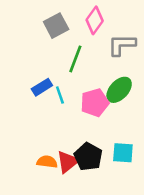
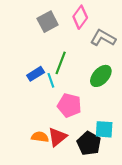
gray L-shape: (122, 45) -> (103, 38), turned 30
green line: (75, 59) -> (61, 63), moved
pink pentagon: (95, 103) -> (69, 105), moved, turned 30
black pentagon: (88, 157) -> (89, 143), moved

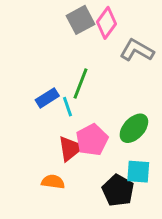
gray square: (48, 22) -> (80, 20), moved
green ellipse: (101, 76) -> (134, 128), moved
pink pentagon: (69, 105) -> (92, 140), turned 30
red triangle: (57, 137) -> (70, 149), moved

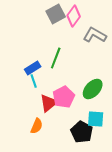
cyan line: (67, 107) -> (34, 81), moved
orange semicircle: (53, 182) -> (37, 126), turned 105

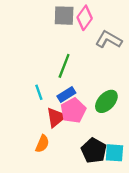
gray square: (56, 14) -> (64, 16), turned 30
blue rectangle: (33, 68) -> (66, 95), moved
cyan square: (96, 119) -> (114, 153), moved

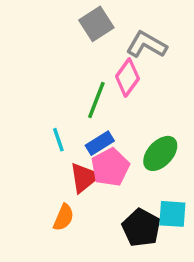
gray square: (64, 16) -> (96, 24), turned -35
pink diamond: (85, 18) -> (127, 77), moved
gray L-shape: (109, 40) -> (146, 45), moved
cyan square: (114, 153) -> (172, 214), moved

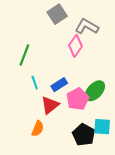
green line: (96, 100) -> (24, 55), moved
pink pentagon: (110, 167) -> (78, 99), moved

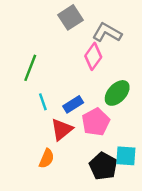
green ellipse: (95, 91) -> (117, 93), moved

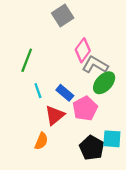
gray L-shape: (107, 33) -> (95, 65), moved
blue rectangle: (73, 104) -> (65, 93), turned 72

